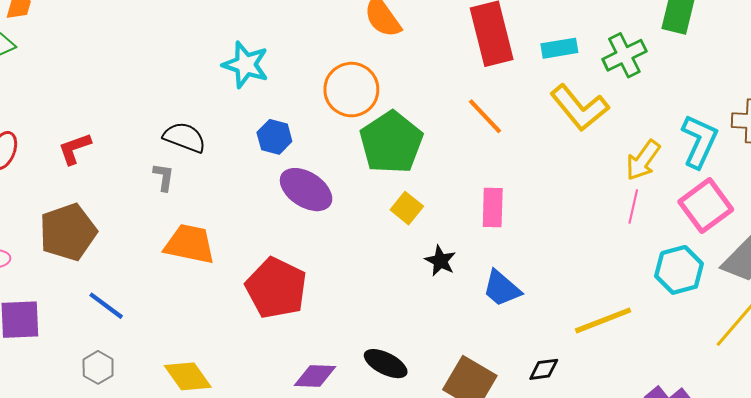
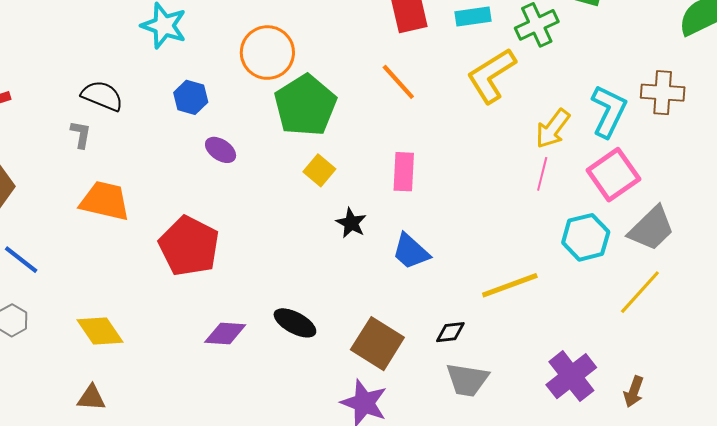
yellow L-shape: (579, 108) -> (491, 75), turned 96
purple ellipse: (306, 190) -> (221, 150), size x0.6

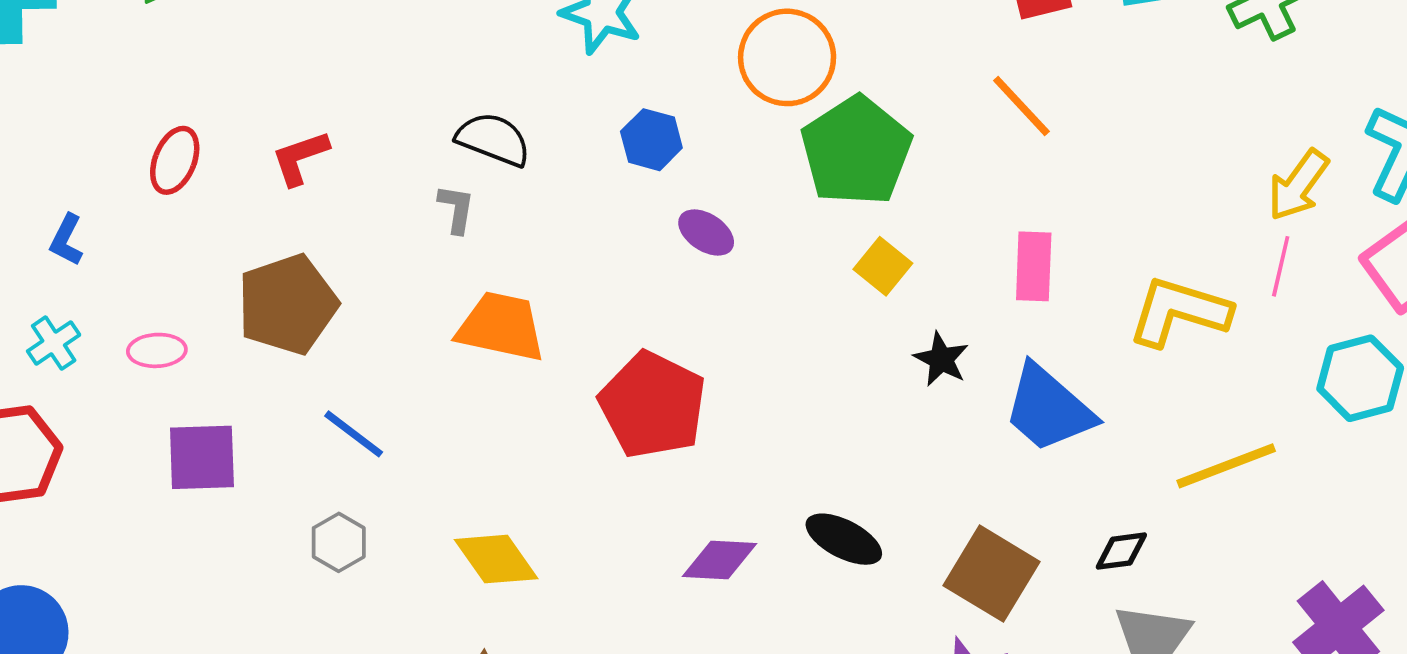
yellow L-shape: (491, 75) -> (1179, 312), moved, turned 50
blue trapezoid: (411, 252) -> (1048, 409), size x1.4

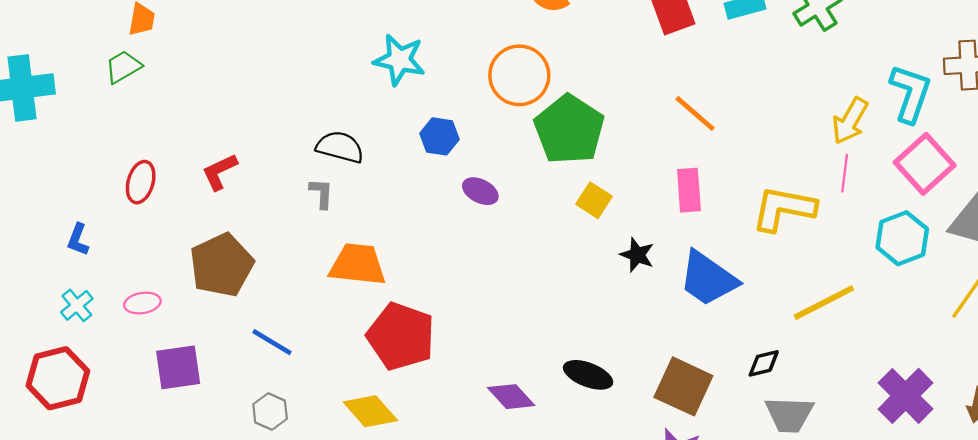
orange line: (1021, 106) -> (695, 113), moved
red pentagon: (653, 405) -> (401, 336), moved
purple diamond: (720, 560) -> (511, 397), turned 51

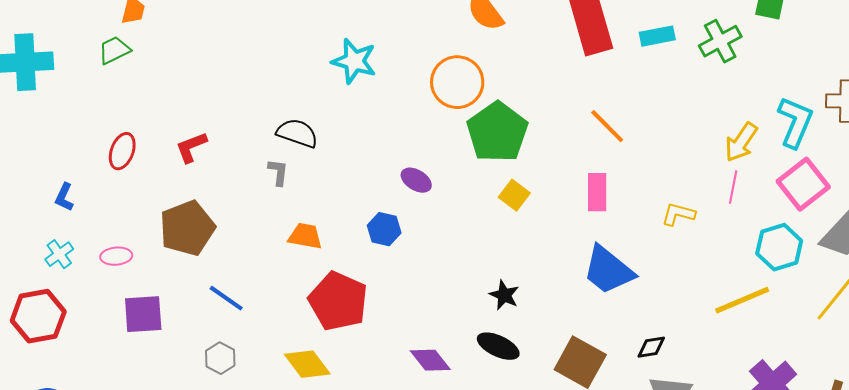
blue hexagon: (440, 136) -> (384, 229), moved
yellow L-shape: (784, 209) -> (678, 214), size x0.6
black star: (637, 255) -> (504, 295), moved
orange trapezoid: (358, 265) -> (305, 236), size x0.7
yellow line: (824, 303) -> (742, 300), moved

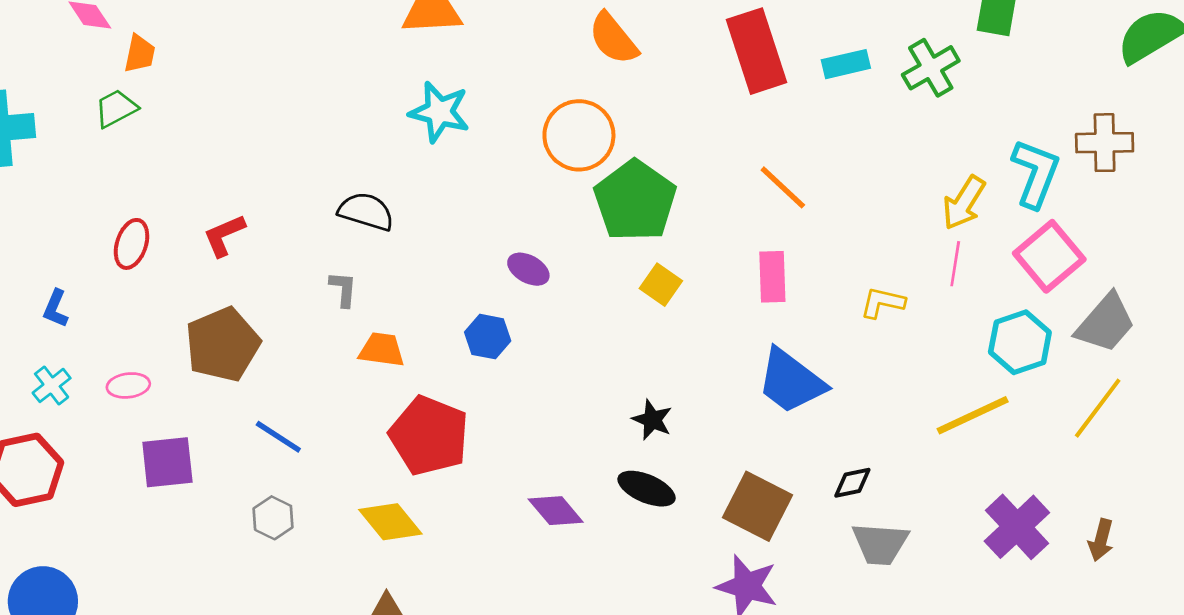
gray L-shape: (278, 172) -> (343, 289), moved

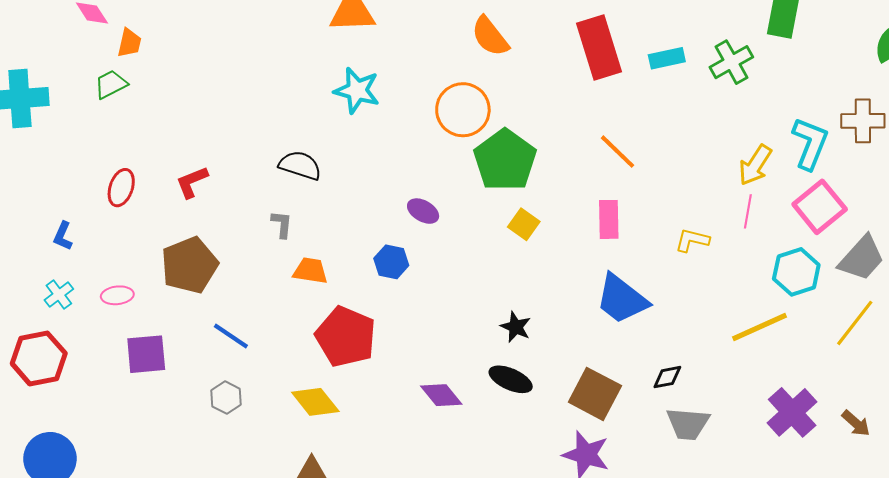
brown arrow: (1101, 540) -> (856, 423), turned -64

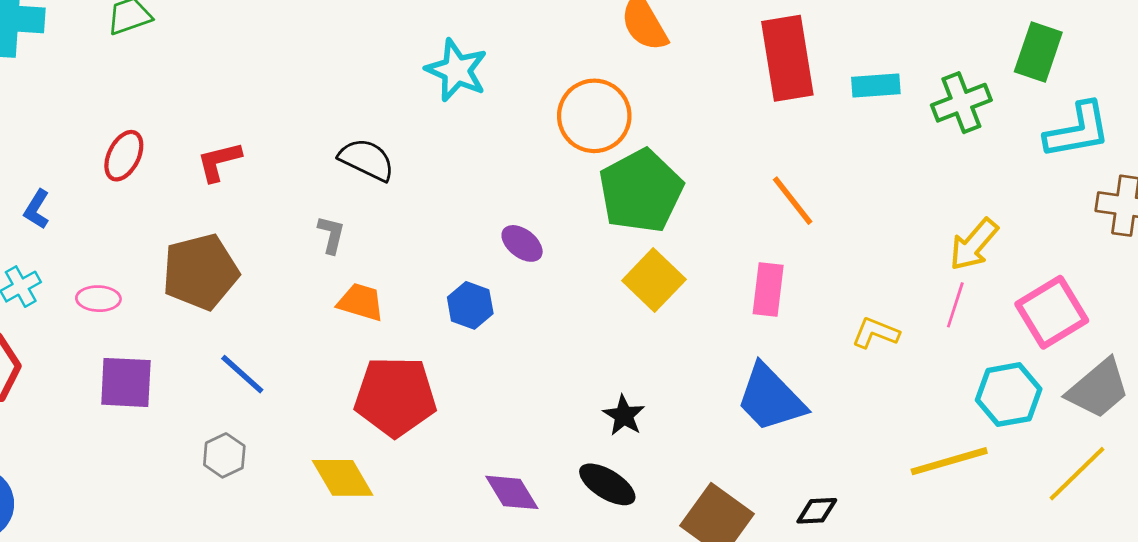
cyan L-shape: (810, 143) -> (1078, 130), moved, turned 50
yellow square: (524, 224) -> (654, 280), size x1.4
red pentagon: (346, 337) -> (395, 397), turned -30

